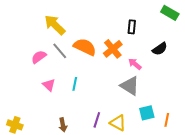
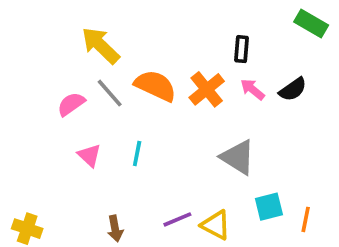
pink arrow: (135, 64) -> (252, 89), moved
purple line: (97, 120) -> (177, 219), turned 49

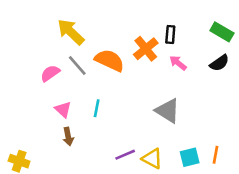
green rectangle: (311, 23) -> (222, 32), moved
orange cross: (207, 89) -> (146, 49), moved
black semicircle: (293, 89) -> (219, 63), moved
cyan square: (269, 207) -> (190, 157), moved
brown arrow: (115, 229) -> (68, 137), moved

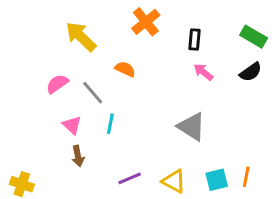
orange cross: (146, 49) -> (146, 22), moved
orange semicircle: (110, 60) -> (125, 69), size x0.6
gray line: (77, 66) -> (93, 93), moved
purple line: (125, 155) -> (130, 178), moved

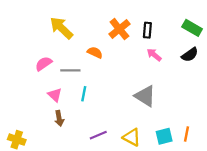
orange cross: (146, 22) -> (119, 29), moved
gray line: (93, 93) -> (70, 70), turned -48

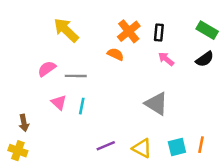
orange semicircle: (95, 52) -> (115, 54), moved
cyan line: (84, 94) -> (82, 106), moved
brown arrow: (59, 118) -> (24, 123), moved

